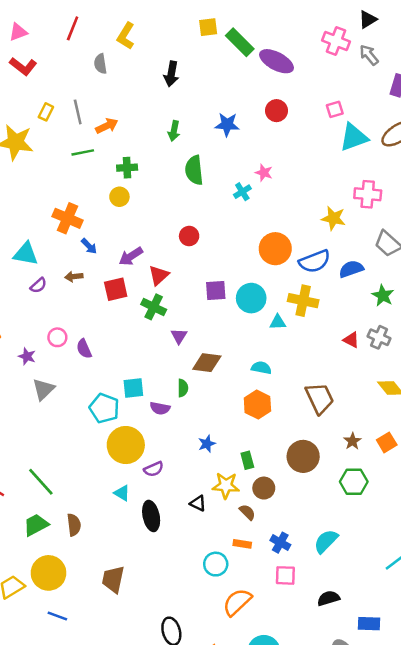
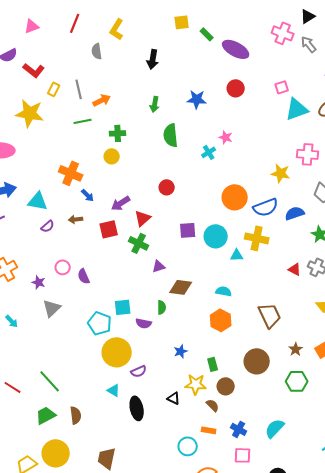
green rectangle: (240, 42) -> (207, 34), size x0.6
red L-shape: (23, 66) -> (34, 70), moved
purple triangle: (179, 336) -> (159, 266), turned 40

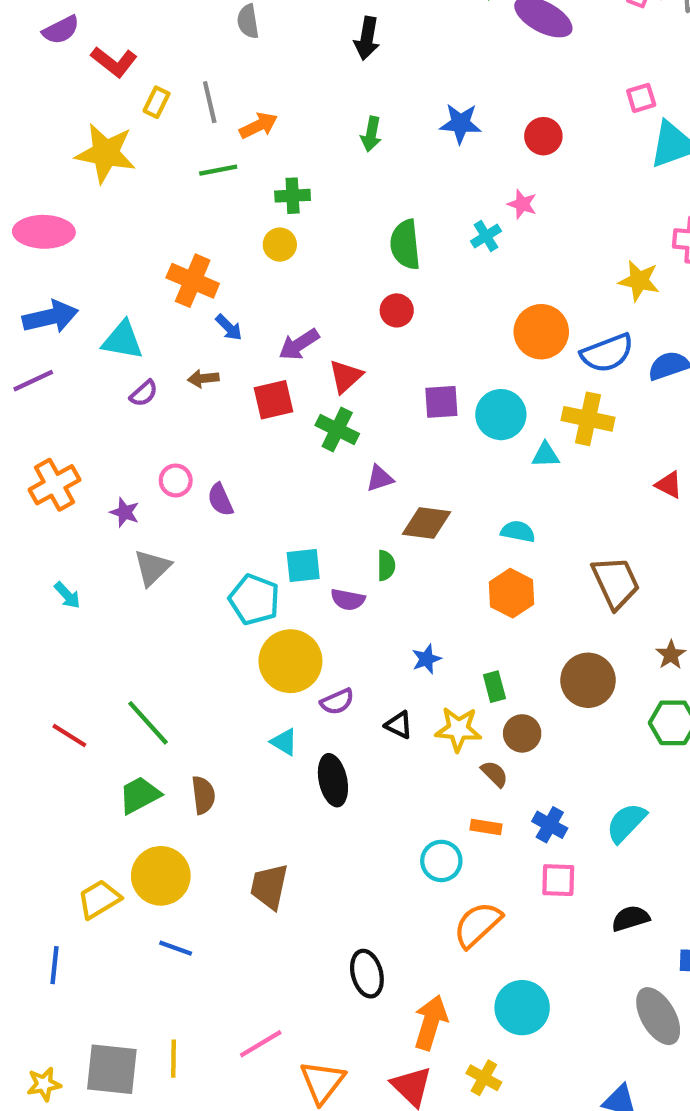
red circle: (236, 88) -> (543, 136), moved
green semicircle: (171, 135) -> (405, 245), moved
black triangle: (174, 398) -> (399, 725), moved

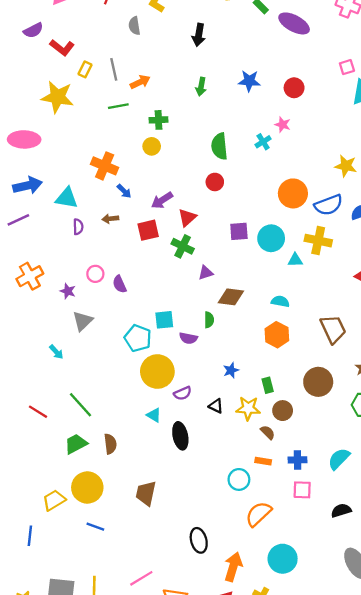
purple semicircle: (144, 393) -> (78, 227), turned -49
cyan arrow: (67, 595) -> (56, 352), moved
blue cross: (550, 825) -> (298, 460), turned -30

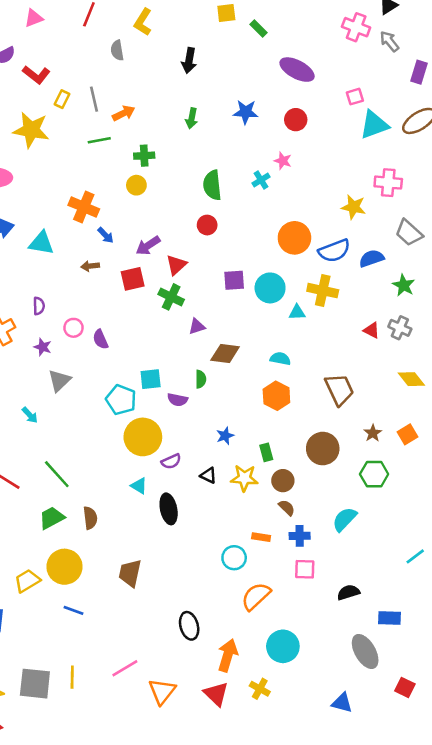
purple ellipse: (294, 23) -> (297, 70), moved
purple semicircle: (78, 227) -> (39, 306), moved
brown semicircle: (268, 432) -> (287, 508), moved
cyan semicircle: (339, 459) -> (345, 519), moved

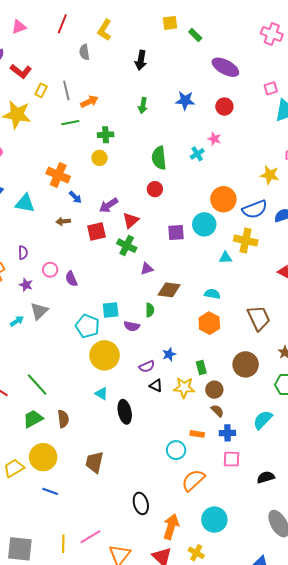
cyan circle: (270, 288) -> (204, 224), moved
cyan arrow: (30, 415) -> (17, 321), moved, turned -80
purple semicircle: (171, 461) -> (147, 366), moved
yellow line: (72, 677) -> (63, 544), moved

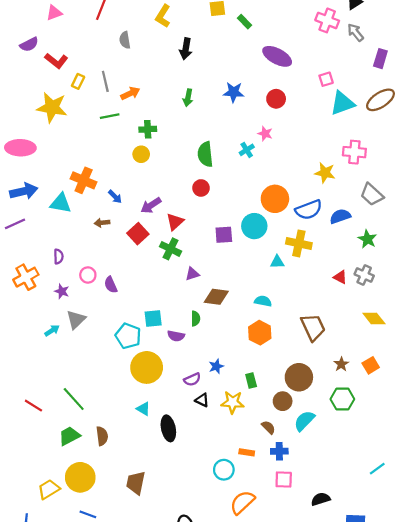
yellow L-shape: (105, 30) -> (163, 16), moved
orange cross: (58, 175) -> (84, 180), moved
red square: (96, 231) -> (138, 234), turned -30
brown circle: (214, 390) -> (283, 401), moved
cyan semicircle: (263, 420) -> (304, 421), moved

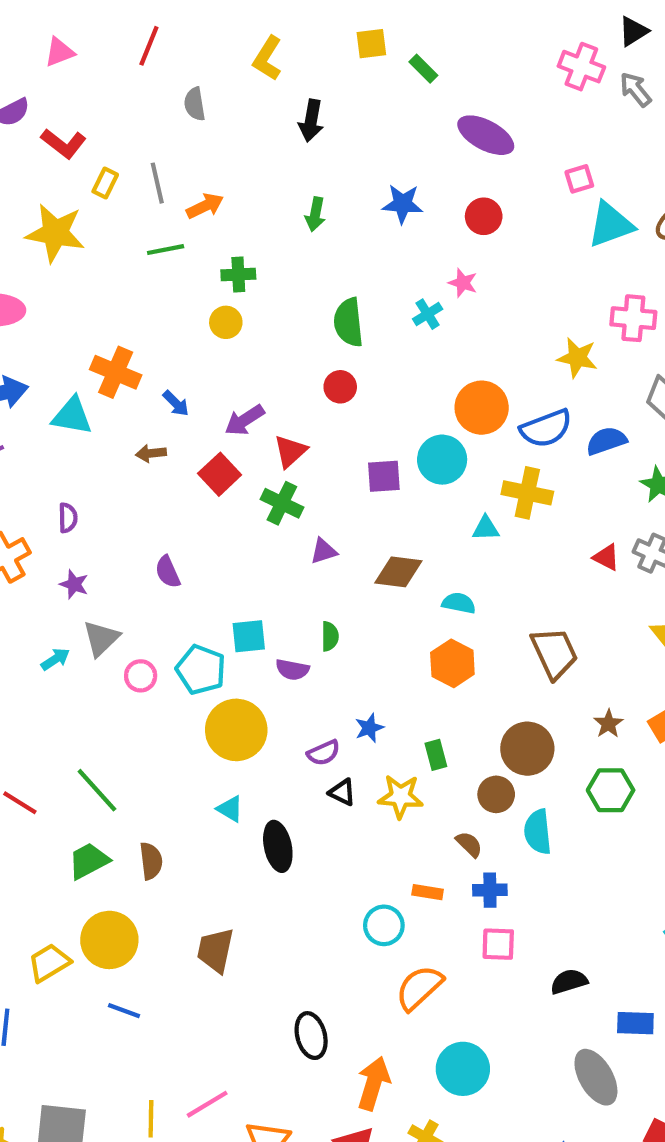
pink circle: (88, 275) -> (141, 676), moved
brown diamond: (216, 297) -> (398, 572), moved
cyan semicircle: (304, 421) -> (538, 832), turned -50

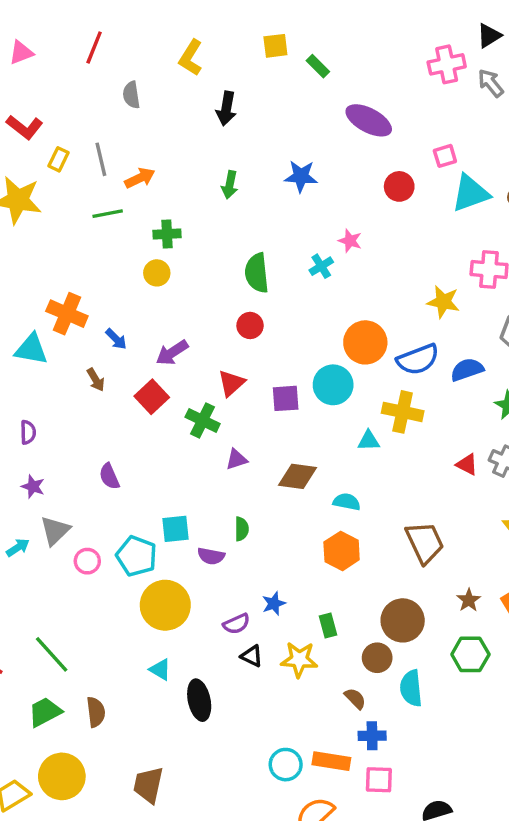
pink cross: (581, 67) -> (447, 64), turned -33
red circle: (484, 216) -> (399, 186), moved
red triangle: (290, 451) -> (231, 383), moved
brown arrow: (151, 453) -> (96, 380), turned -115
orange rectangle: (428, 892) -> (331, 761), moved, size x1.5

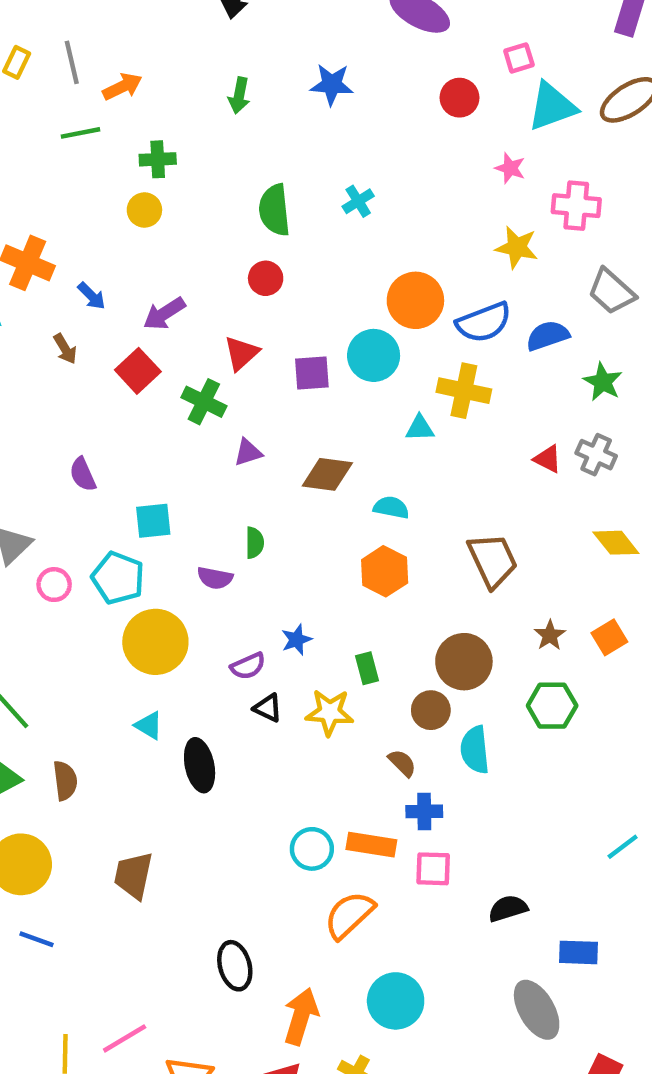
pink star: (350, 241) -> (510, 168), moved
cyan square: (175, 529) -> (153, 521), moved

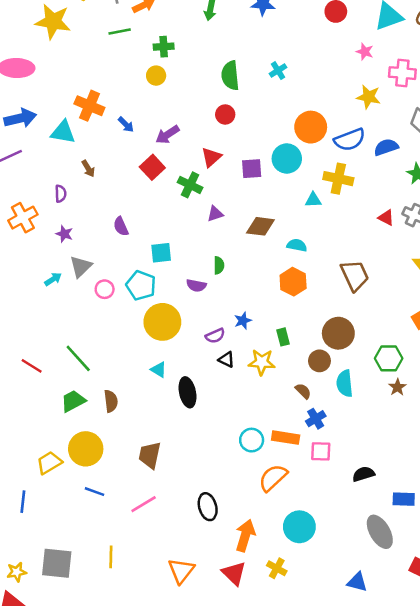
brown arrow: (65, 349) -> (88, 169), moved
brown star: (550, 635) -> (397, 387), moved
blue cross: (424, 811) -> (316, 419), turned -30
pink line: (125, 1038) -> (144, 504), moved

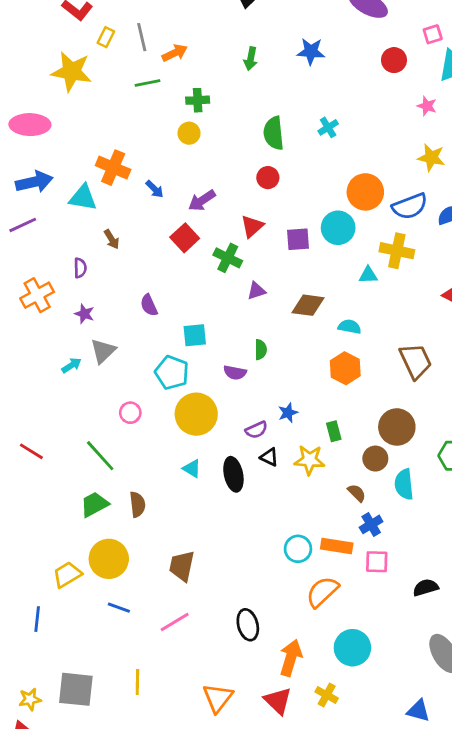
pink circle: (105, 289) -> (130, 413), moved
red line: (32, 366) -> (31, 451), moved
black ellipse: (188, 392) -> (233, 474), moved

